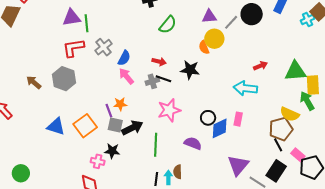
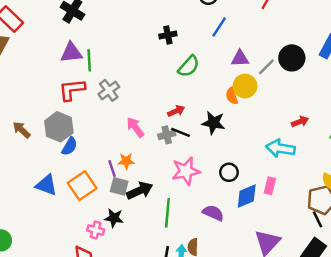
blue semicircle: (124, 58) -> (69, 146), moved
red arrow: (159, 62) -> (176, 111), turned -40
black circle: (208, 118) -> (229, 172), moved

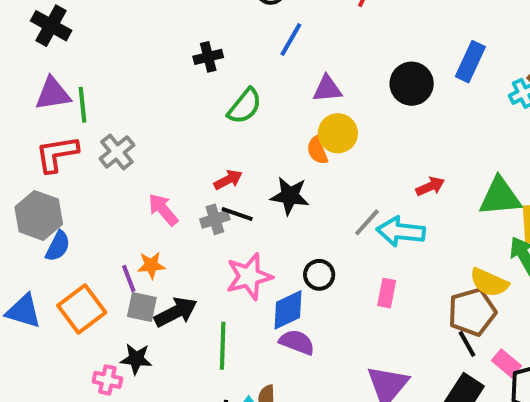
gray line: (266, 67) -> (367, 222), moved
blue diamond: (247, 196) -> (288, 310), moved

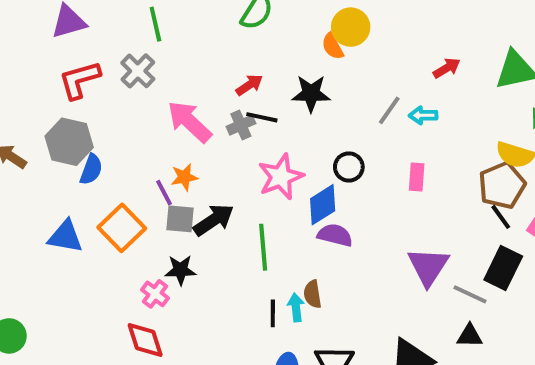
green line: (82, 105) -> (155, 24), moved
pink arrow: (163, 210) -> (189, 122), size x1.4
cyan arrow: (401, 231) -> (423, 115), size x0.6
pink cross: (107, 380) -> (155, 294), turned 32

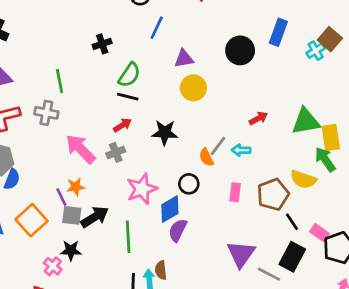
orange semicircle: (333, 46) -> (206, 157), moved
gray cross: (138, 71) -> (46, 113), turned -35
black line: (262, 117) -> (128, 97), moved
brown pentagon: (502, 185) -> (273, 194), moved
purple semicircle: (335, 235) -> (178, 230), turned -80

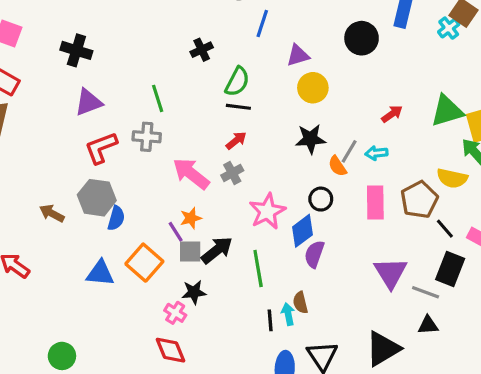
black star: (165, 132) -> (311, 139), moved
pink rectangle: (235, 192) -> (375, 202), size x1.5

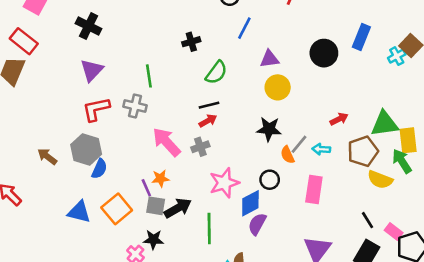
purple triangle: (88, 102) -> (92, 70), turned -35
black line: (238, 107) -> (209, 105), moved, turned -30
brown pentagon: (419, 200) -> (363, 151), moved

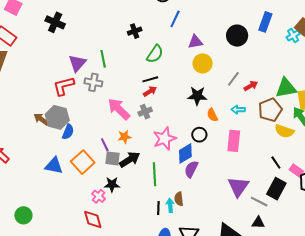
purple triangle: (92, 70) -> (77, 63), moved
gray line: (299, 144) -> (233, 79), moved
brown arrow: (47, 156) -> (41, 119), moved
orange star: (161, 178) -> (124, 137), moved

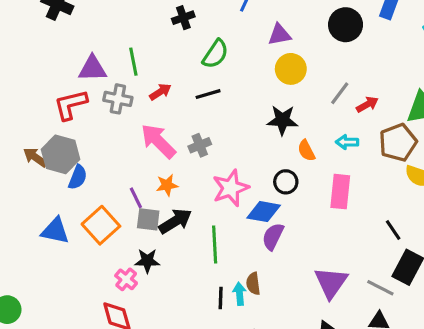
purple triangle: (77, 63) -> (92, 69), turned 48
red arrow: (150, 91) -> (160, 92), moved
blue diamond: (185, 153) -> (264, 212), turned 40
black line: (276, 163) -> (393, 230), moved
purple triangle: (238, 187) -> (331, 283), moved

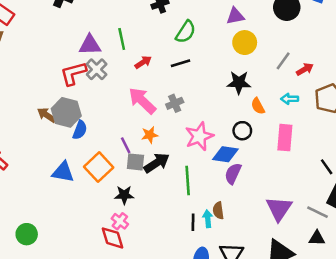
gray cross: (118, 99) -> (97, 69), moved, turned 35
black star: (147, 261) -> (124, 195), moved
pink cross: (126, 279) -> (120, 221), moved

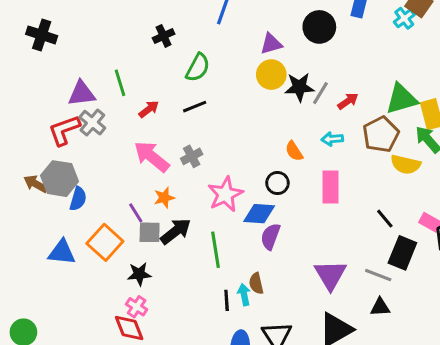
purple triangle: (235, 16) -> (271, 44), moved
black star: (239, 83) -> (299, 87), moved

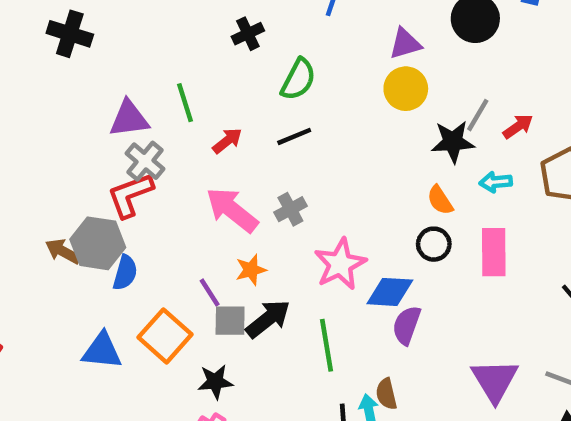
black star: (299, 87) -> (453, 142), moved
red L-shape: (64, 130) -> (130, 195), moved
black circle: (277, 183) -> (434, 244), moved

